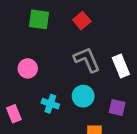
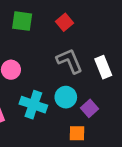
cyan cross: (50, 104) -> (33, 105), size x1.5
purple square: (117, 107) -> (89, 108), moved, turned 35

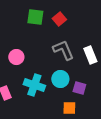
green square: (22, 21) -> (35, 17), moved
purple square: (89, 108) -> (79, 88), turned -32

